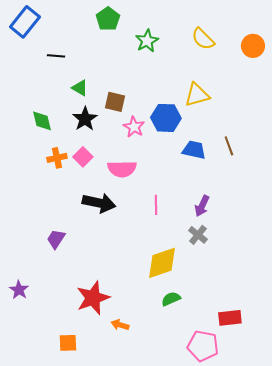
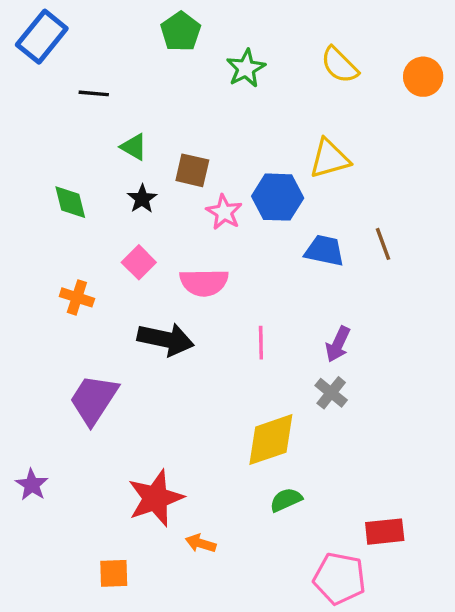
black star: (85, 119) -> (142, 199), size x0.7
orange cross: (57, 158) -> (77, 297), moved, turned 30
purple trapezoid: (56, 239) -> (94, 399), size x1.6

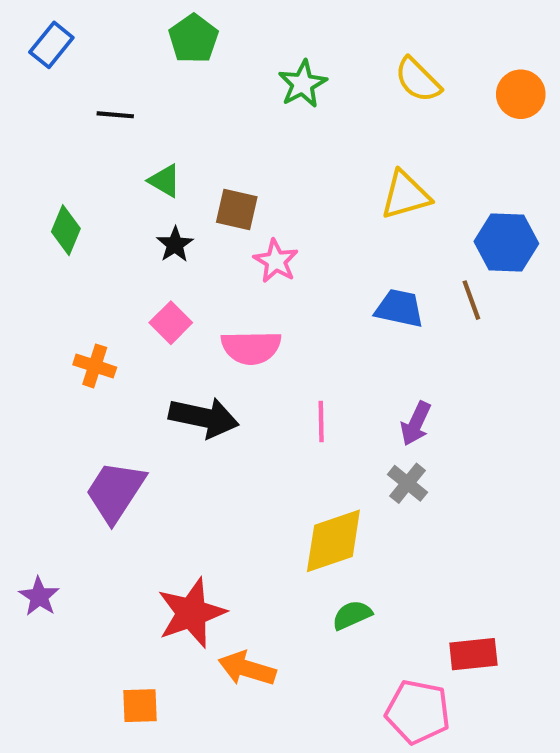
green pentagon: (181, 32) -> (193, 39), moved
blue rectangle: (42, 37) -> (51, 45), size x0.7
blue hexagon: (278, 197) -> (506, 242), moved
green diamond: (70, 202) -> (66, 230), moved, turned 36
orange arrow: (201, 543) -> (247, 669), size x1.5

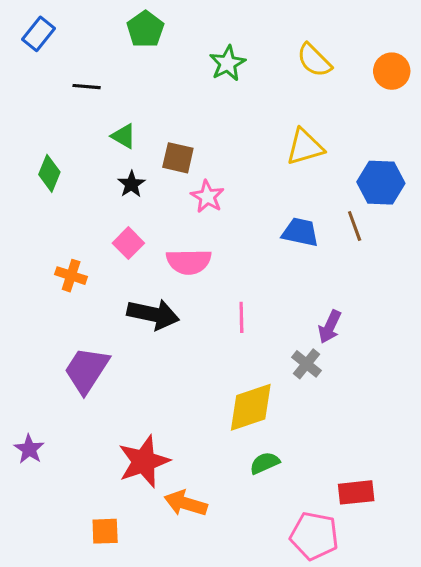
purple arrow: (416, 424) -> (330, 327), moved

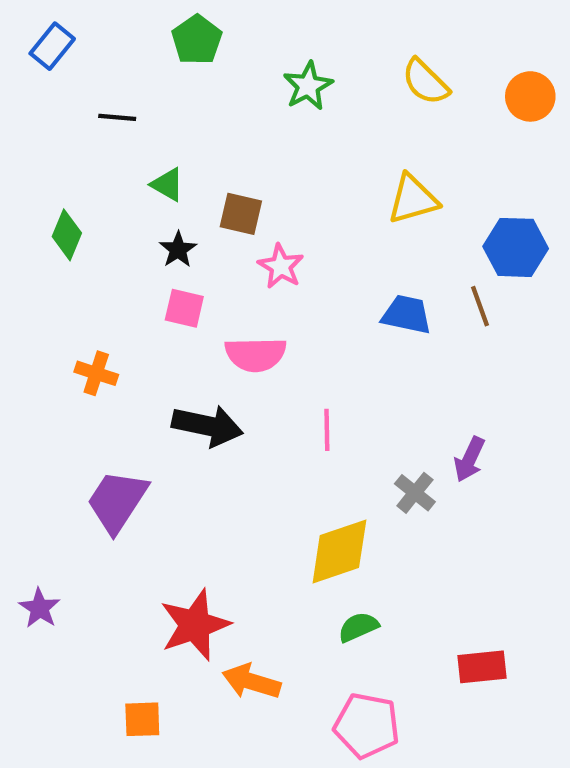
pink square: (128, 243) -> (184, 308), moved, turned -32
purple arrow: (330, 327) -> (469, 459), moved
pink pentagon: (314, 536) -> (367, 726), moved

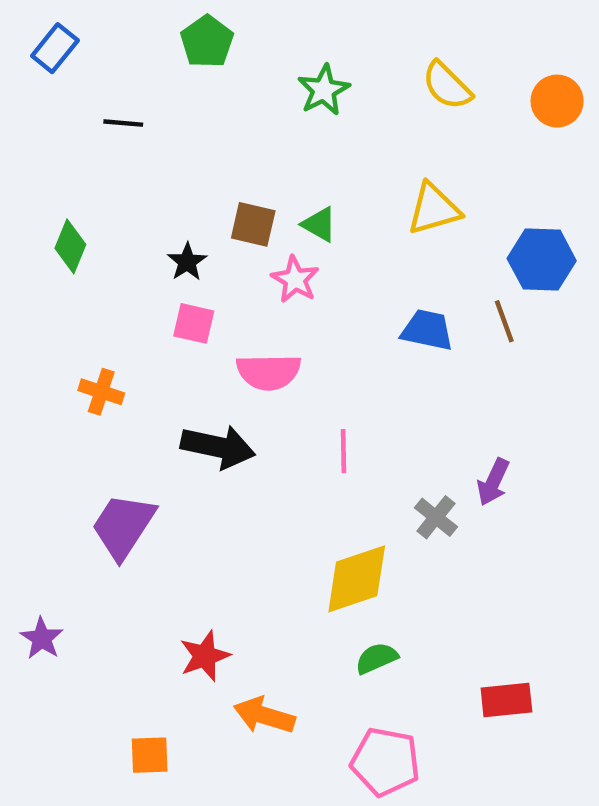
green triangle: (168, 185) -> (319, 224), moved
red star: (195, 625) -> (205, 656), size x0.7

